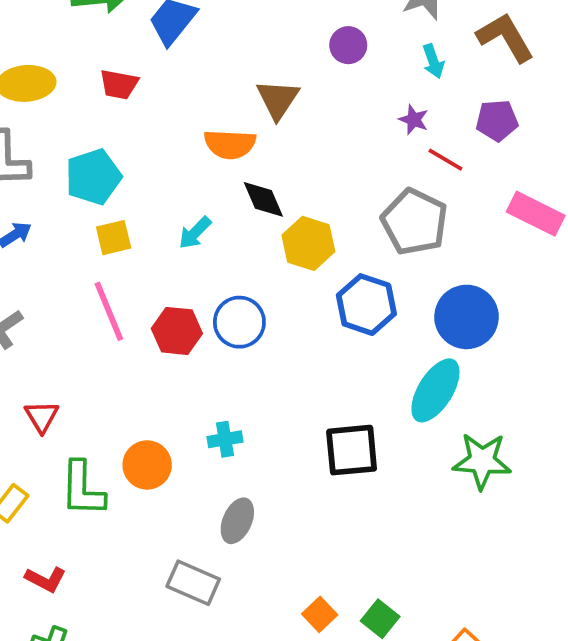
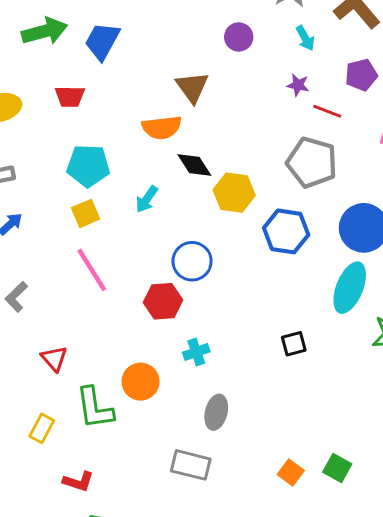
cyan pentagon: (93, 177) -> (88, 166), moved, turned 30
red hexagon: (177, 331) -> (163, 301), moved
black square: (352, 450) -> (294, 344), size x0.6

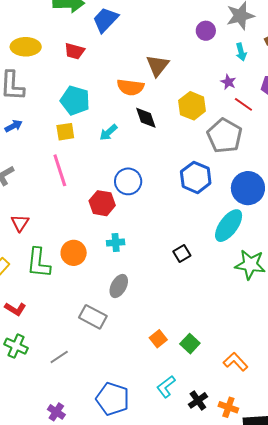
purple circle: (239, 37) -> (206, 31), moved
yellow hexagon: (234, 193) -> (192, 106), moved
black square: (294, 344) -> (182, 253), turned -30

